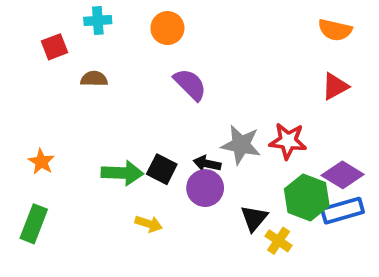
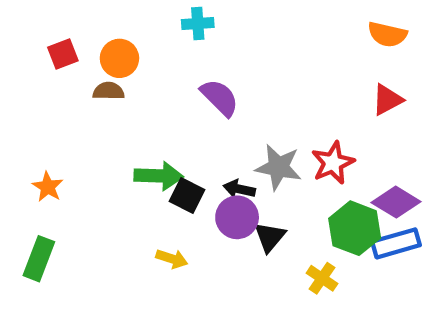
cyan cross: (98, 20) -> (198, 24), moved
orange circle: (167, 28) -> (119, 58), moved
red star: (288, 141) -> (333, 163), turned -30
green arrow: (122, 173) -> (159, 176), moved
black triangle: (254, 218) -> (270, 237), moved

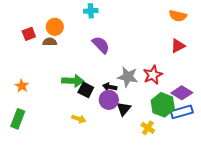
red square: (63, 54) -> (29, 34), moved

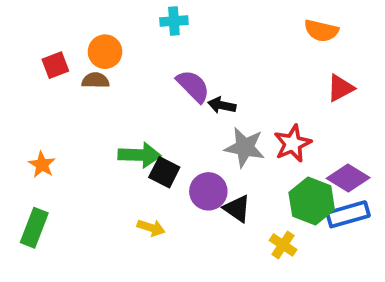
orange semicircle: (178, 16) -> (321, 31), moved
black arrow: (110, 87) -> (222, 105), moved
black triangle: (124, 109) -> (237, 209), turned -35

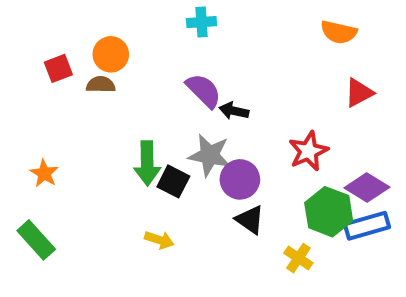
cyan cross: (174, 21) -> (202, 22), moved
gray star: (245, 147) -> (210, 155), moved
green arrow: (139, 155) -> (147, 163), turned 87
purple circle: (208, 191) -> (240, 179), moved
green rectangle: (34, 228) -> (36, 240), turned -63

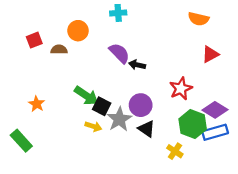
orange circle: (111, 54) -> (78, 31), moved
gray star: (210, 155) -> (119, 119), moved, turned 30
green arrow: (147, 163) -> (86, 96), turned -55
orange star: (44, 173) -> (37, 104), moved
yellow arrow: (159, 240) -> (93, 126), moved

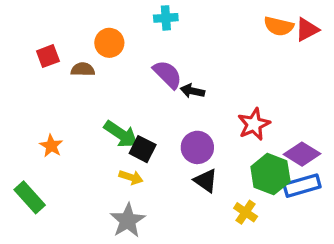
red triangle: (210, 54) -> (307, 30), moved
gray star: (119, 119) -> (128, 221), moved

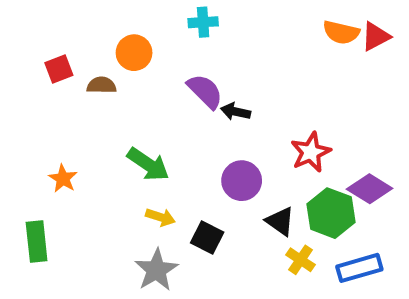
black square: (143, 149) -> (207, 237), moved
black triangle: (206, 181) -> (280, 221), moved
blue rectangle: (302, 186) -> (359, 268), moved
green rectangle: (30, 197) -> (37, 242), turned 36

